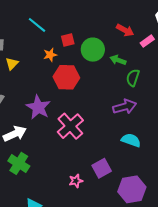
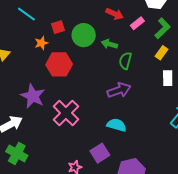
cyan semicircle: (131, 140) -> (117, 125), moved

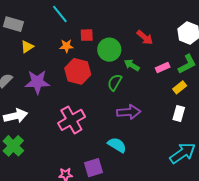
pink rectangle: (137, 23) -> (163, 67), moved
green semicircle: (125, 61) -> (115, 82), moved
purple star: (33, 96) -> (37, 82), moved, turned 30

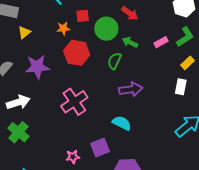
red arrow: (145, 37) -> (130, 13), moved
yellow rectangle: (180, 87) -> (187, 63), moved

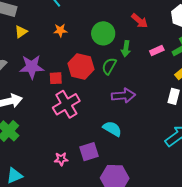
red arrow: (130, 13) -> (140, 21), moved
red square: (83, 16) -> (56, 78), moved
green arrow: (130, 42) -> (126, 49), turned -112
red hexagon: (77, 53) -> (81, 66), moved

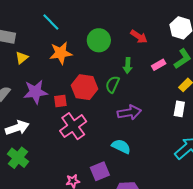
orange star: (60, 30) -> (61, 53), size x1.6
green circle: (103, 33) -> (99, 40), moved

